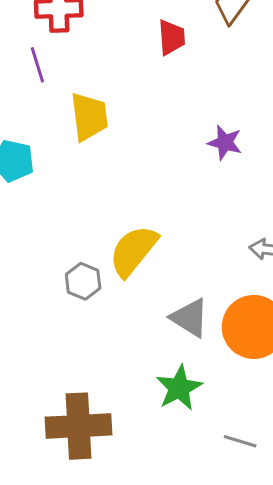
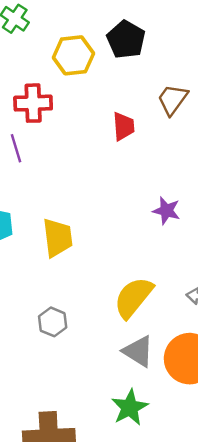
yellow trapezoid: (89, 117) -> (58, 238), moved
yellow semicircle: (133, 251) -> (133, 297), moved

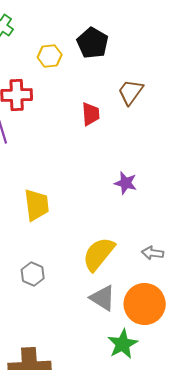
yellow hexagon: (73, 55) -> (50, 56), size x0.7
green star: (130, 408) -> (123, 344), moved

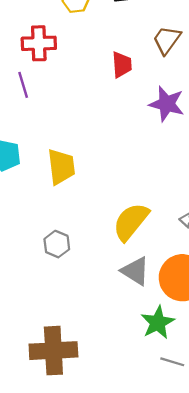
purple star: (126, 183) -> (167, 104), moved, size x1.4

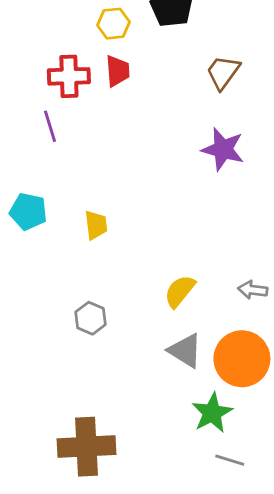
red trapezoid: (122, 65) -> (118, 71), moved
yellow trapezoid: (61, 167) -> (96, 225), size x0.7
yellow semicircle: (131, 222) -> (180, 291), size x0.7

